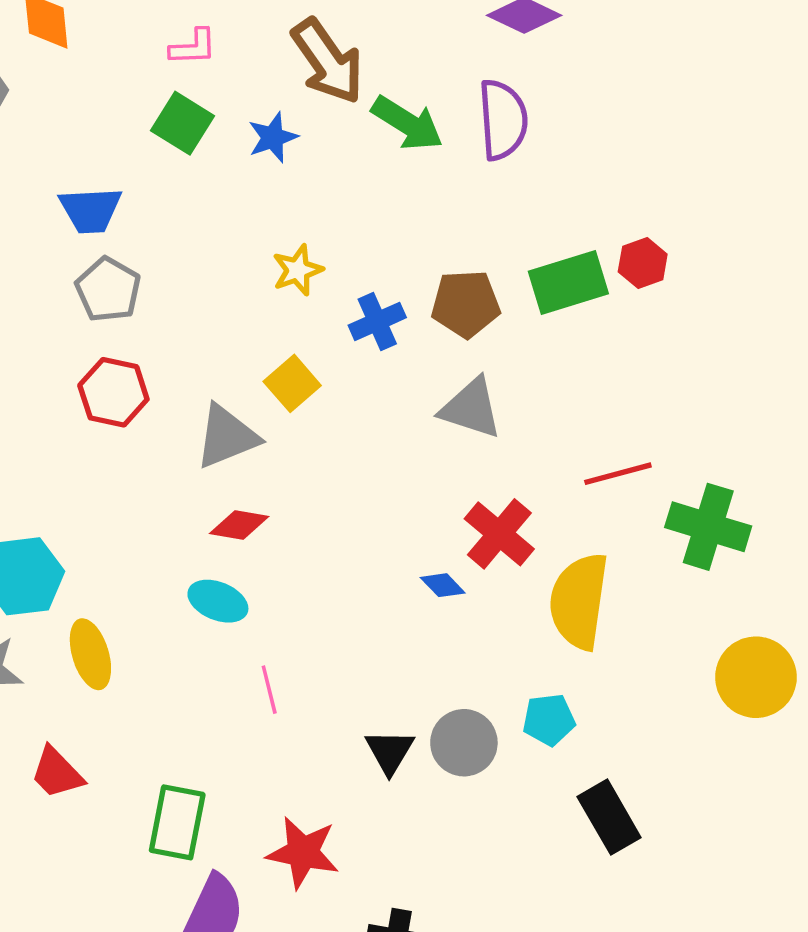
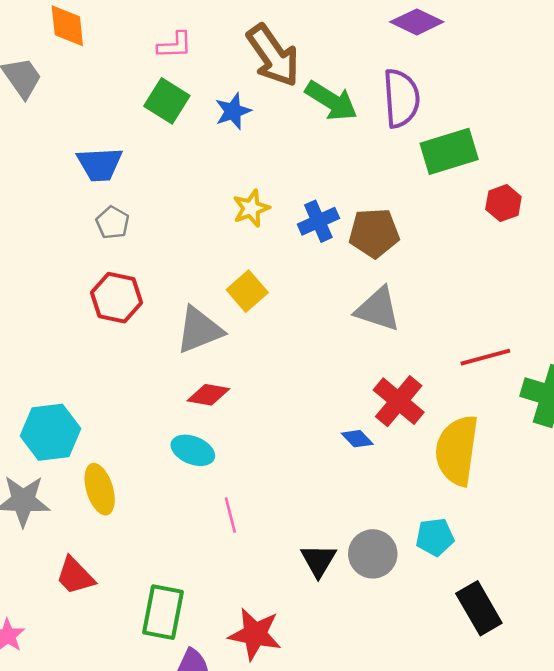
green rectangle: (568, 283) -> (449, 151), moved
gray pentagon: (108, 290) -> (113, 223), size x0.7
blue cross: (377, 321) -> (318, 221), moved

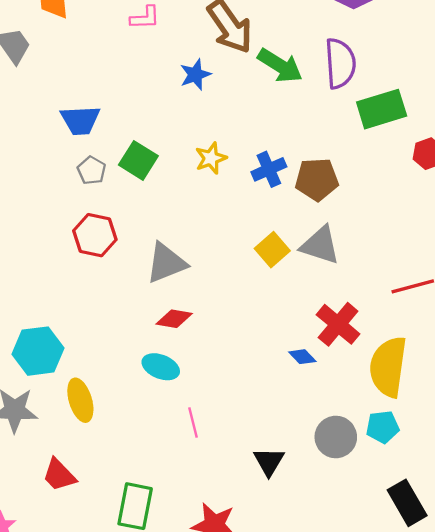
green square: (167, 101) -> (138, 160), moved
yellow square: (247, 291) -> (272, 250), moved
cyan pentagon: (435, 537) -> (383, 427), moved
gray circle: (373, 554) -> (336, 437), moved

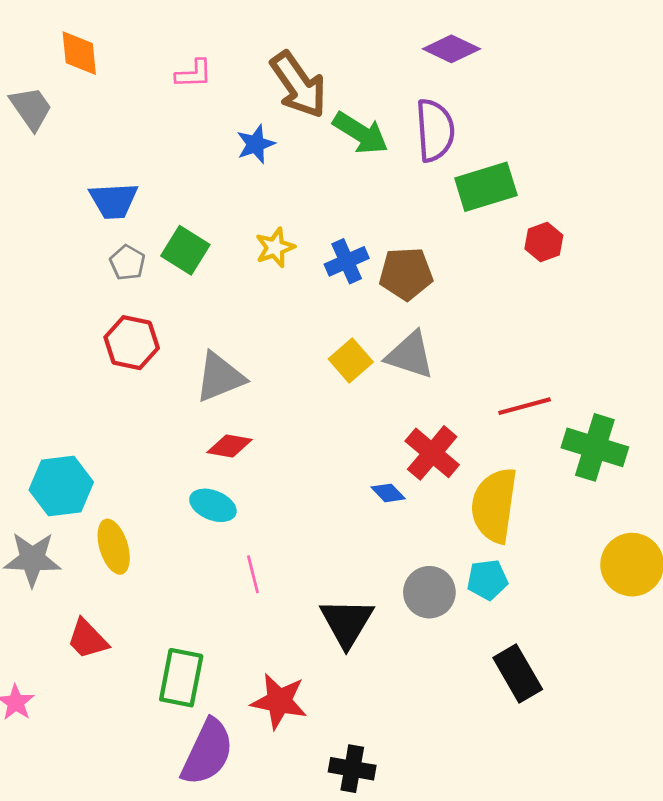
black triangle: (269, 462) -> (347, 623), size x1.4

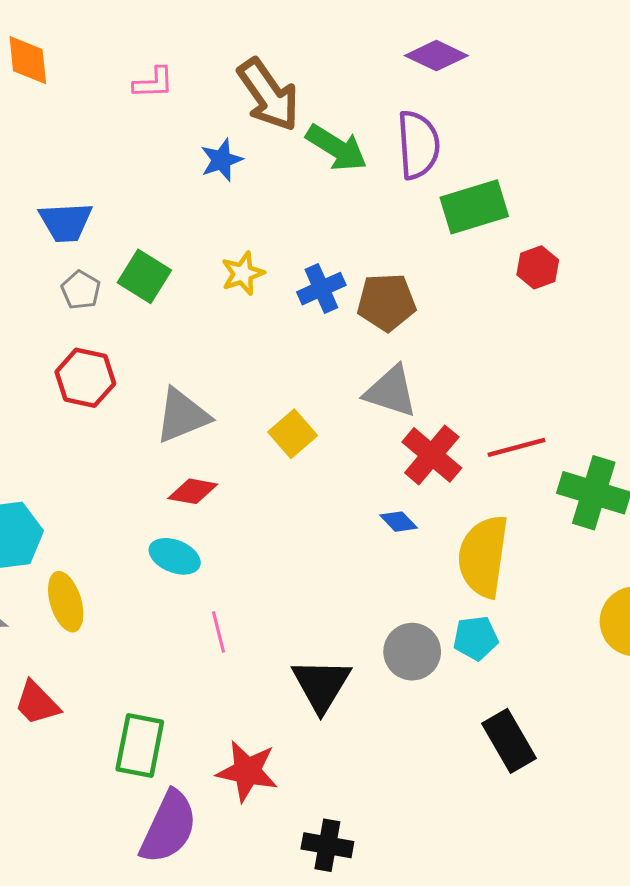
yellow square: (351, 361) -> (293, 434), moved
red cross: (432, 453) -> (432, 455), moved
blue diamond: (388, 493) -> (399, 522), moved

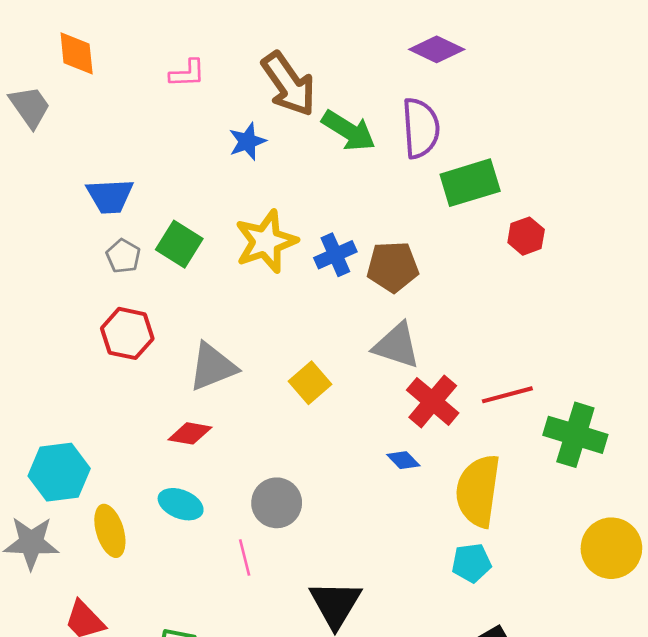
yellow star: (243, 273) -> (266, 241), size x1.6
red diamond: (193, 491) -> (190, 433), moved
cyan ellipse: (175, 556) -> (181, 504), moved
gray circle: (412, 652) -> (277, 503), moved

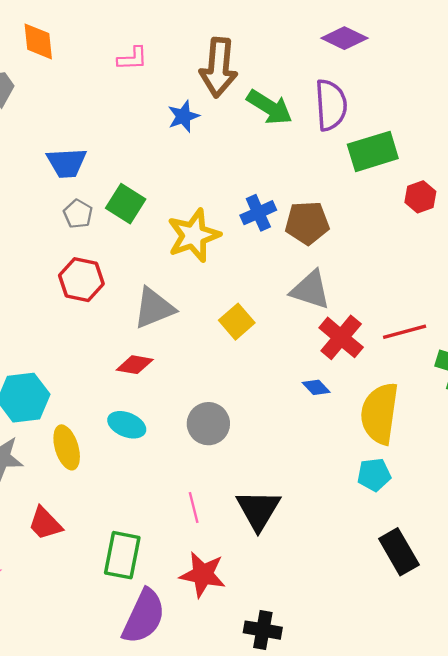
brown arrow: (289, 84) -> (219, 68), turned 40
yellow star: (266, 241) -> (194, 235), moved
pink line: (245, 558) -> (194, 508), moved

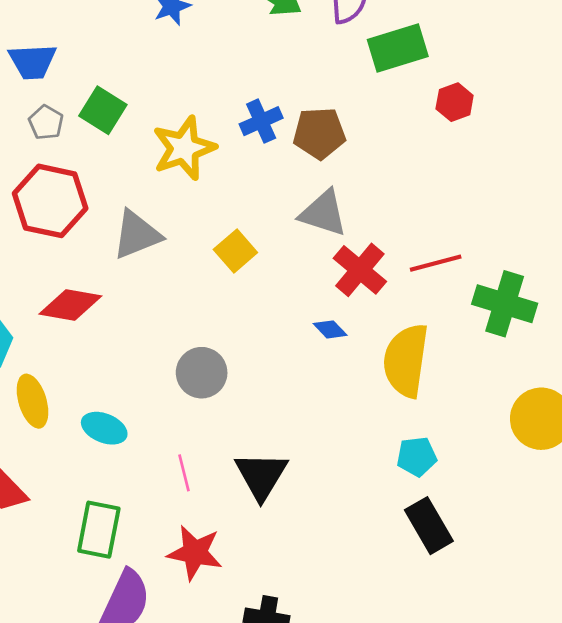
red hexagon: (81, 280) -> (50, 201), size x1.4
red diamond: (135, 365) -> (70, 305), moved, size x1.4
cyan ellipse: (127, 425) -> (104, 428), moved
cyan pentagon: (374, 475) -> (417, 457), moved

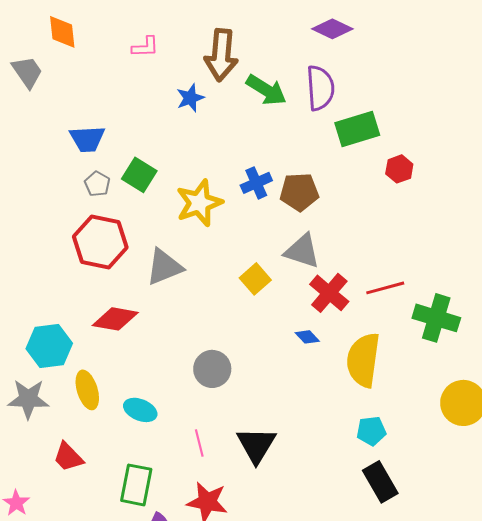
yellow square: (235, 251) -> (255, 279), moved

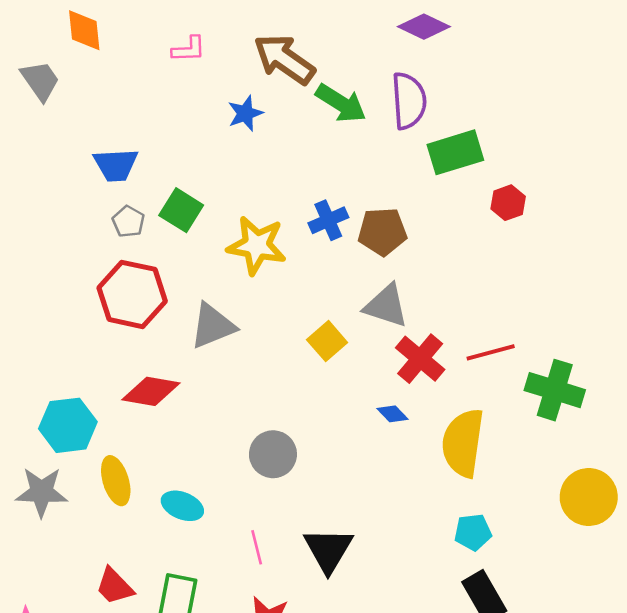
brown arrow: (221, 55) -> (284, 59), turned 120
yellow star: (199, 203) -> (257, 245), turned 30
red trapezoid: (68, 457) -> (114, 586), moved

